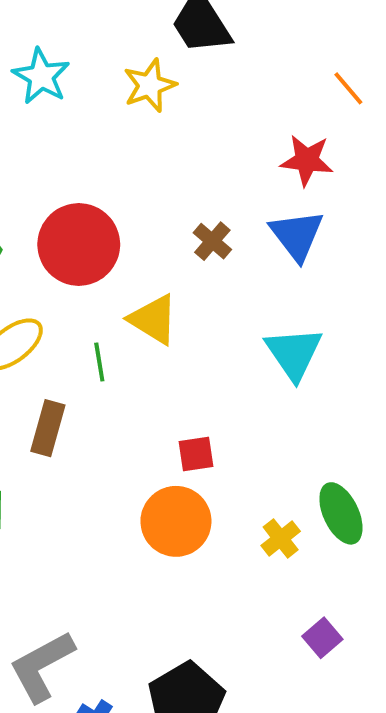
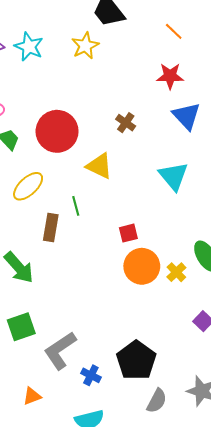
orange line: (348, 88) -> (174, 31), moved
blue triangle: (297, 235) -> (186, 116), moved
green line: (99, 362) -> (76, 206), moved
orange circle: (176, 521) -> (142, 266), moved

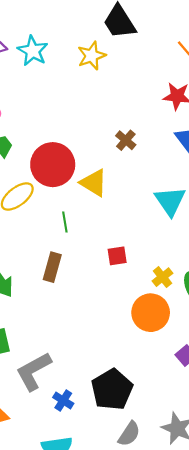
red circle: (57, 131) -> (53, 165), moved
brown rectangle: (51, 228) -> (52, 267), moved
orange circle: (142, 266) -> (151, 313), moved
yellow cross: (176, 272) -> (162, 277), moved

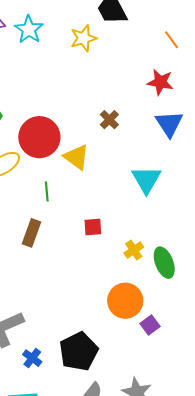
orange circle: (151, 313) -> (125, 301), moved

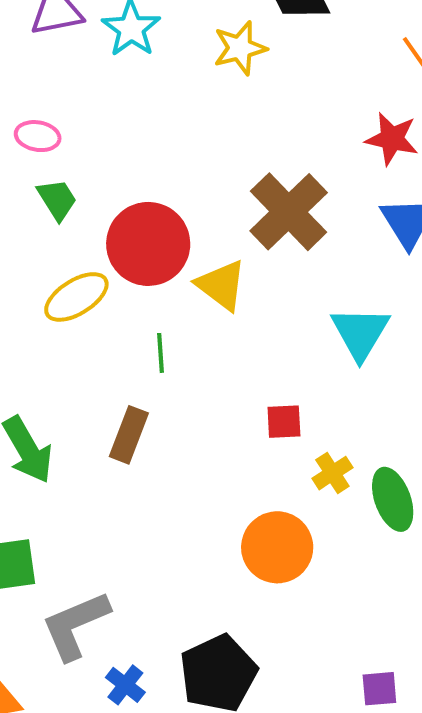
brown cross: (109, 120) -> (289, 212), size x2.0
red square: (93, 227) -> (284, 422), moved
orange circle: (125, 301) -> (277, 547), moved
purple square: (150, 325) -> (379, 689), moved, turned 30

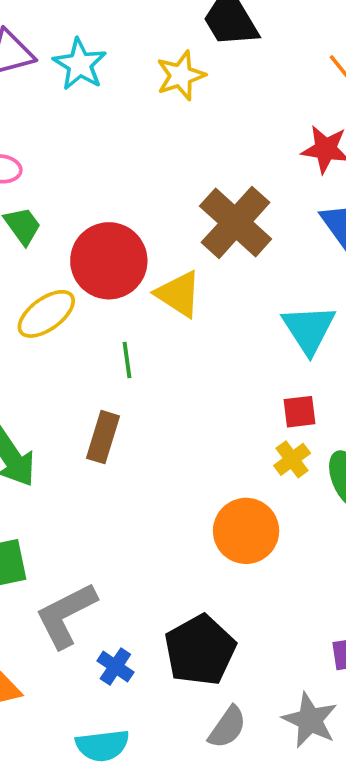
red square: (284, 422) -> (299, 412), moved

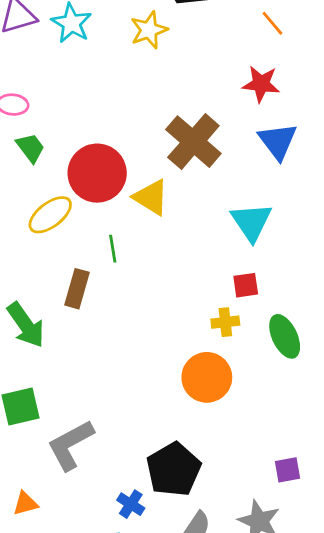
brown rectangle: (103, 437) -> (77, 289), moved
yellow cross: (292, 459) -> (225, 322), moved, turned 32
blue cross: (115, 667) -> (131, 504), moved

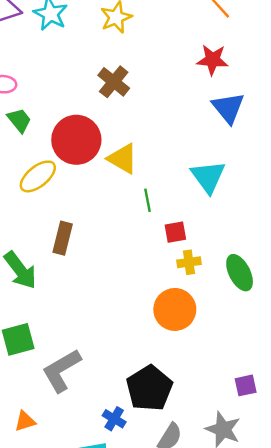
brown cross: (193, 142) -> (114, 82), moved, size x0.7
green line: (113, 249) -> (147, 200), moved
red square: (246, 285) -> (175, 232), moved

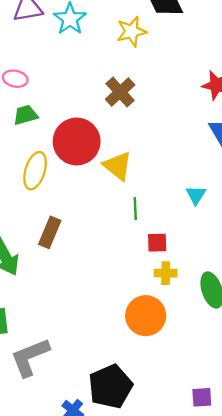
green trapezoid: (19, 120) -> (26, 115), turned -75
yellow ellipse: (38, 176) -> (35, 171), turned -42
cyan triangle: (208, 177) -> (196, 195), size x0.6

